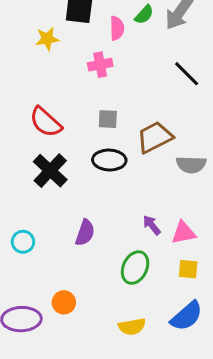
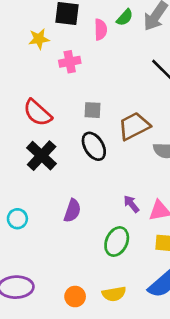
pink cross: (100, 65) -> (70, 62), moved
black ellipse: (109, 160) -> (94, 146), turned 56
orange circle: (64, 302) -> (75, 297), moved

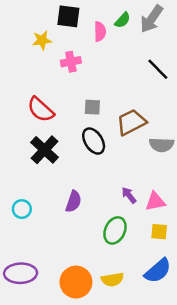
orange circle: (75, 297) -> (76, 282), size x1.6

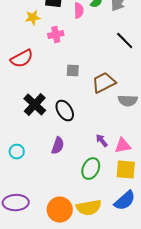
red semicircle: (41, 110) -> (22, 59), moved, turned -70
black ellipse: (94, 141) -> (65, 111), moved
yellow square: (159, 232) -> (126, 170), size x1.5
yellow semicircle: (112, 280) -> (89, 208), size x1.4

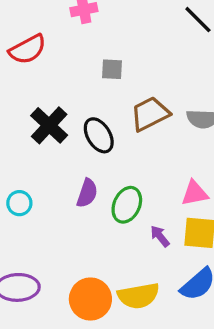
brown trapezoid: (104, 83) -> (150, 114), moved
purple arrow: (102, 141) -> (160, 236), moved
green ellipse: (91, 169) -> (127, 205), moved

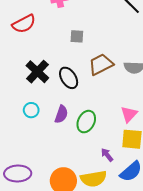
pink triangle: (195, 193) -> (129, 114), turned -36
cyan circle: (19, 203) -> (31, 110), moved
purple arrow: (160, 236) -> (107, 155), moved

